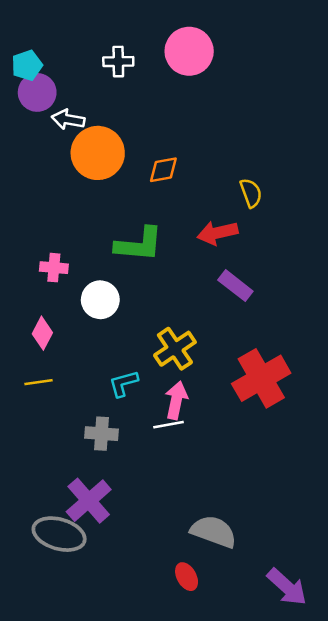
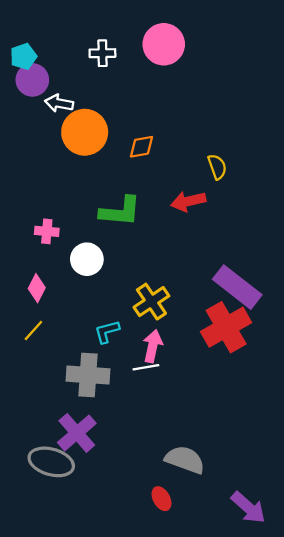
purple rectangle: (235, 286) -> (237, 287), moved, size x1.6
yellow line: (38, 382) -> (33, 330), turned -40
gray cross: (102, 434) -> (88, 375), size x1.5

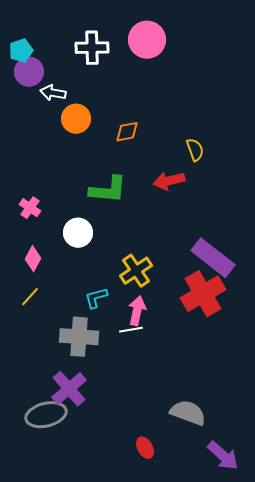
white cross: (102, 53) -> (92, 48), size x1.4
orange circle: (85, 132) -> (76, 119), size x0.7
pink cross: (47, 231) -> (30, 208), moved, turned 30
gray semicircle: (185, 460) -> (188, 413), moved
gray ellipse: (51, 462) -> (46, 415), turned -30

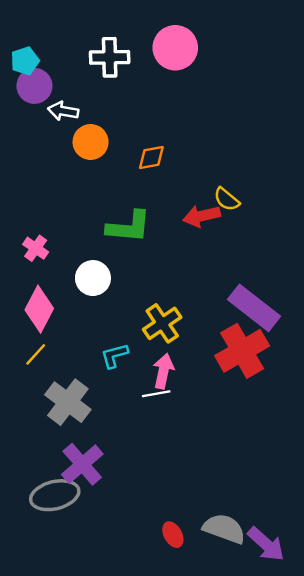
yellow semicircle: (195, 150) -> (227, 199), moved, turned 150
pink diamond: (33, 259) -> (39, 309), size x1.5
gray cross: (79, 337) -> (68, 402), moved, turned 33
gray semicircle: (188, 413) -> (224, 529), moved

